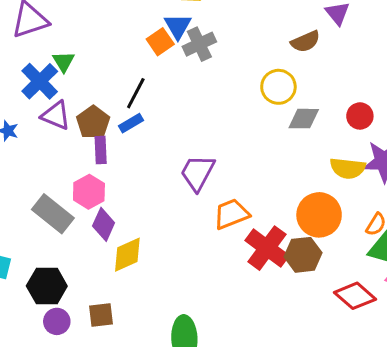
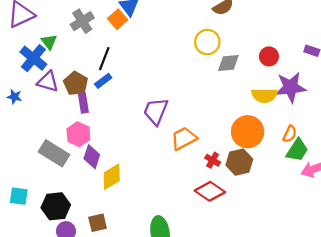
gray cross: (199, 44) -> (82, 21), moved
red cross: (267, 248) -> (213, 160), size x0.5
red diamond: (355, 296) -> (210, 191), moved

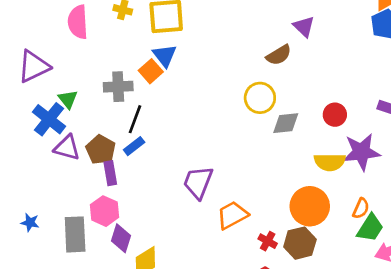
gray cross: (82, 21) -> (118, 87), moved, turned 30
blue star: (14, 97) -> (30, 222), moved
gray rectangle: (54, 153) -> (75, 234), turned 56

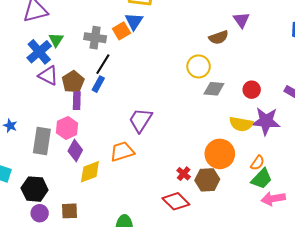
blue rectangle: (134, 146) -> (98, 84), turned -35
orange trapezoid: (232, 215) -> (122, 151), moved

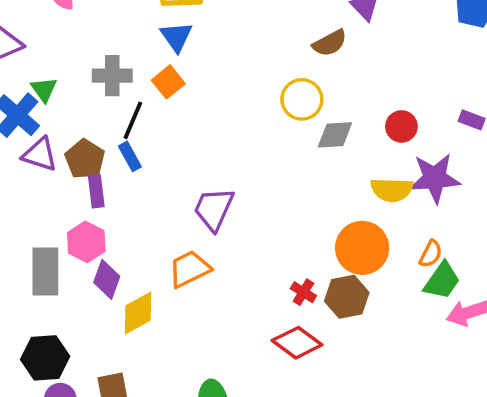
orange square: (121, 31) -> (168, 82), moved
blue rectangle: (98, 84) -> (130, 156), turned -49

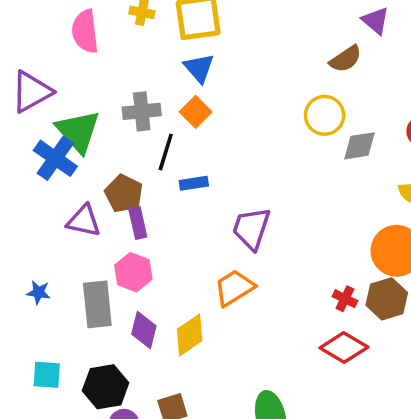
green triangle: (44, 89) -> (78, 131), size x1.8
purple triangle: (40, 154) -> (84, 221), moved
blue rectangle: (130, 156) -> (194, 183), moved, turned -64
purple diamond: (107, 279) -> (144, 330), moved

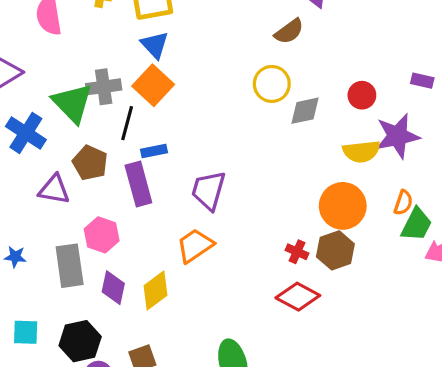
orange square: (196, 112) -> (153, 85), size x1.4
green triangle: (78, 131) -> (72, 103), moved
purple rectangle: (138, 223) -> (138, 184), moved, size x1.5

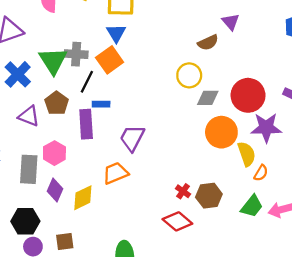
red circle: (362, 95) -> (248, 95), size x1.8
yellow semicircle: (361, 152) -> (247, 154), moved, turned -115
orange circle: (343, 206) -> (221, 132), moved
green trapezoid: (416, 225) -> (252, 206), moved

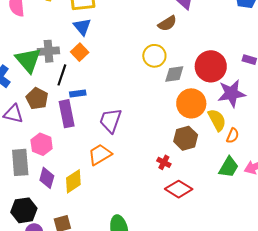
orange square: (110, 60) -> (80, 52), size x0.7
brown hexagon: (209, 196) -> (186, 138), moved
red diamond: (177, 221) -> (179, 189), moved

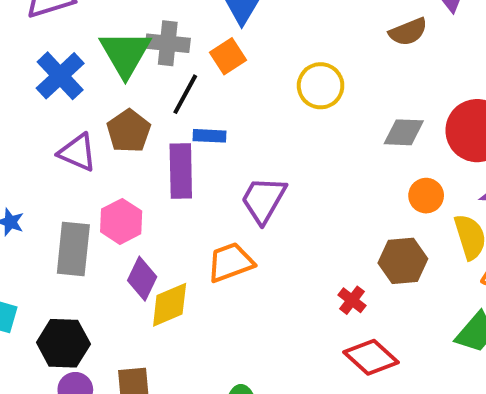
yellow circle: (154, 56) -> (321, 86), moved
orange circle: (191, 103) -> (426, 196), size x0.6
purple diamond: (47, 178) -> (142, 279), moved

